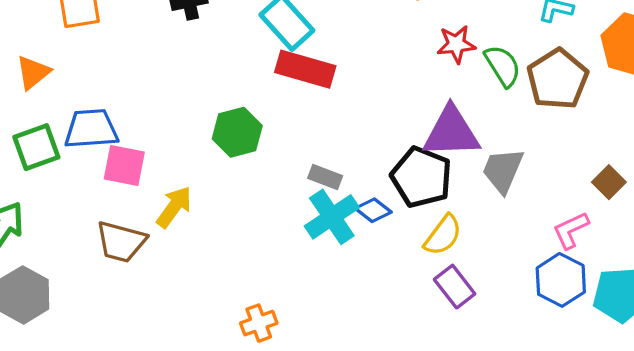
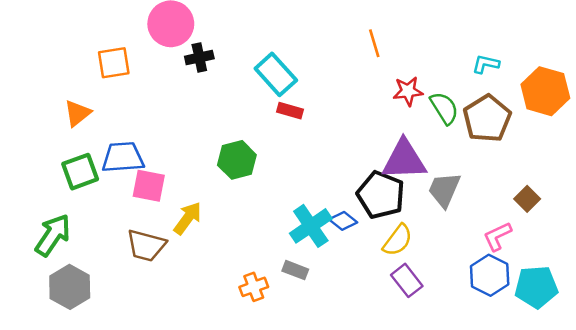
red rectangle: (305, 69) -> (290, 111), size x0.6
gray rectangle: (325, 177) -> (295, 270), moved
orange cross: (259, 323) -> (254, 287), moved

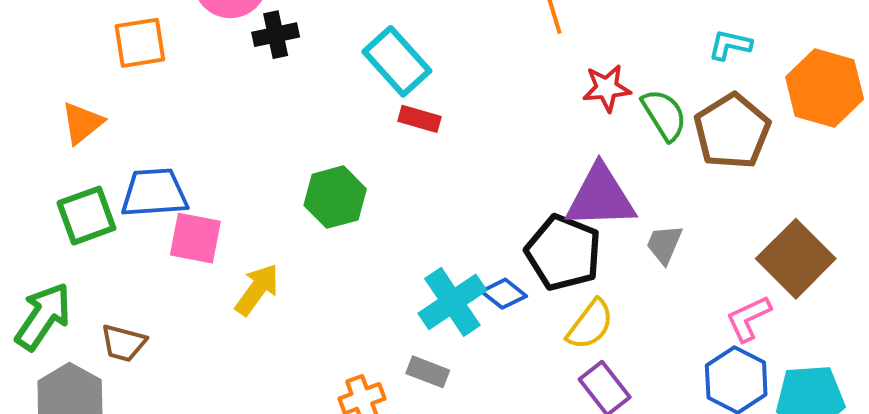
gray trapezoid: (444, 190) -> (664, 244), size x0.7
brown square: (527, 199) -> (796, 259), size x1.8
brown trapezoid: (146, 245) -> (123, 343), moved, size x0.7

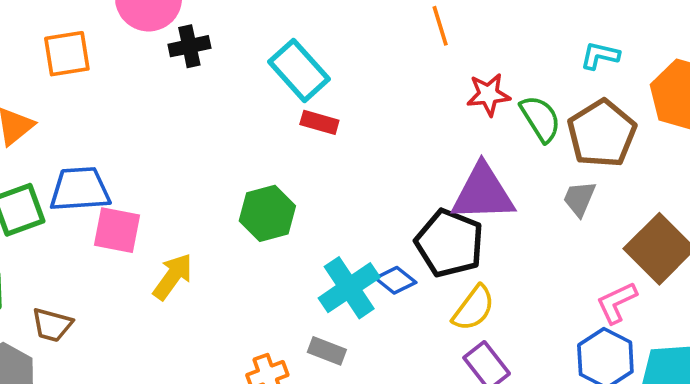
green hexagon: (335, 197) -> (267, 213), moved
gray trapezoid: (664, 244) -> (579, 199), moved

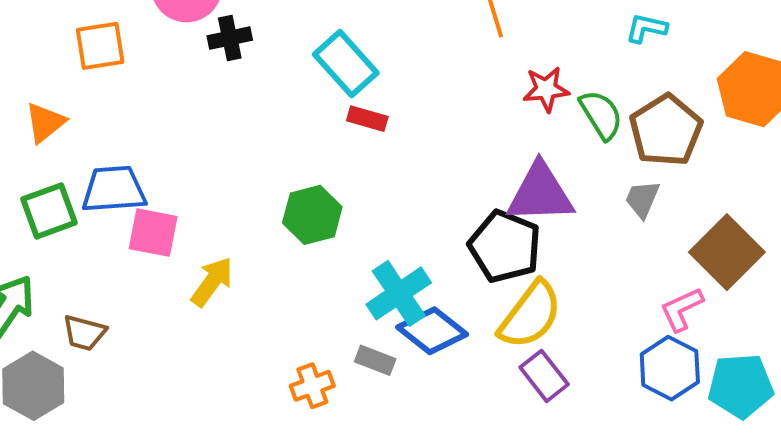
cyan L-shape: (600, 56) -> (646, 28), moved
blue diamond: (396, 280) -> (432, 331), moved, size x1.6
yellow semicircle: (474, 308) -> (530, 315), size x1.4

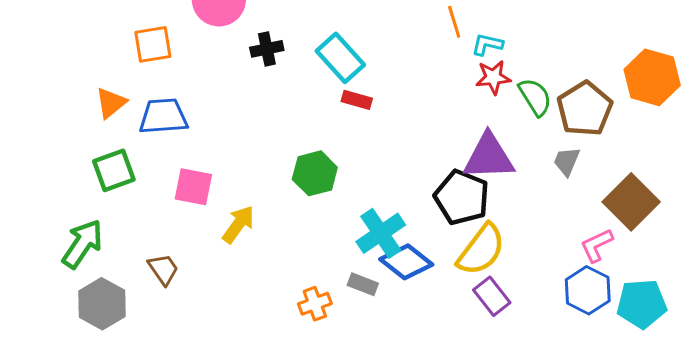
cyan L-shape: (646, 28) -> (487, 44), moved
black cross: (230, 38) -> (267, 49), moved
blue trapezoid: (114, 189) -> (163, 116), moved
brown trapezoid: (84, 333) -> (163, 269), moved, turned -140

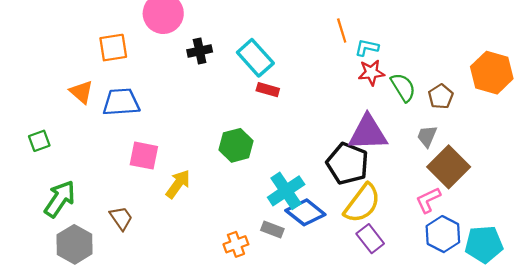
orange triangle: (111, 103) -> (81, 92), turned -40
brown pentagon: (585, 109) -> (441, 96), size x0.6
green square: (114, 170) -> (39, 141), moved, size x0.7
brown square: (631, 202) -> (449, 167), moved
pink L-shape: (597, 245) -> (428, 200), moved

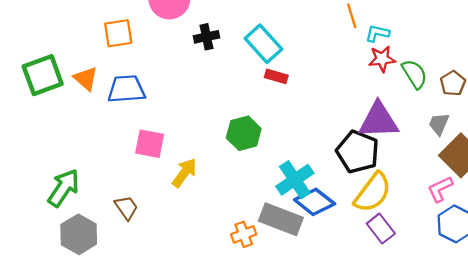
green square: (39, 141) -> (43, 75), moved, size x1.8
gray rectangle: (272, 230) -> (281, 219), size x1.8

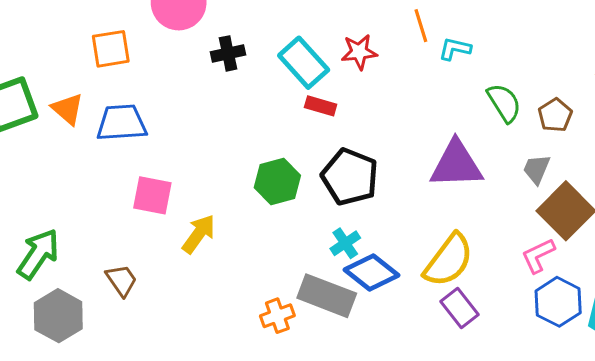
red star: (382, 59) -> (359, 52), moved
black pentagon: (358, 152) -> (350, 177), moved
cyan cross: (295, 180) -> (345, 243), size x0.6

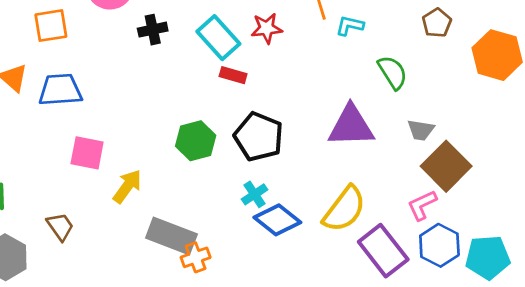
brown pentagon: (555, 115) -> (437, 23), moved
gray trapezoid: (537, 169) -> (421, 130), turned -104
gray rectangle: (327, 296) -> (171, 236), moved
purple rectangle: (459, 308) -> (383, 251), moved, size x1.5

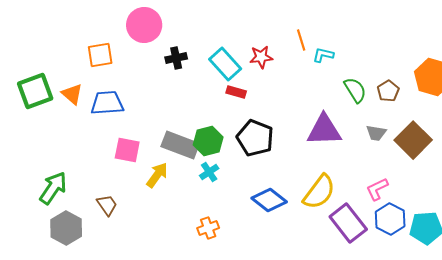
brown pentagon: (437, 23) -> (388, 91), moved
brown square: (446, 166) -> (413, 140), moved
cyan cross: (255, 194) -> (209, 172), moved
gray rectangle: (171, 236) -> (180, 145), moved

